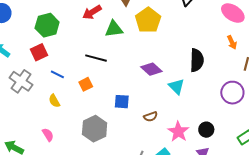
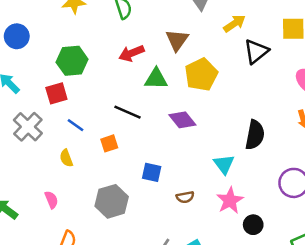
purple diamond: (151, 69) -> (182, 120), moved
pink star: (178, 132) -> (230, 200), moved

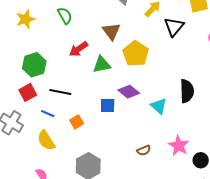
black line: (127, 112) -> (60, 92), moved
yellow semicircle: (66, 158) -> (46, 140), size x1.5
cyan triangle: (224, 164) -> (159, 106), moved
blue square: (152, 172) -> (108, 105), moved

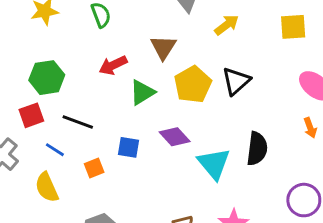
black triangle: (174, 27) -> (236, 81), moved
green triangle: (102, 65) -> (142, 92), turned -30
blue square: (108, 105) -> (129, 147), moved
cyan triangle: (159, 106) -> (214, 164), size x1.4

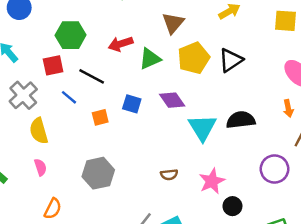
red arrow: (113, 65) -> (121, 44), moved
black semicircle: (257, 149) -> (241, 120), turned -112
yellow semicircle: (47, 187) -> (39, 131), moved

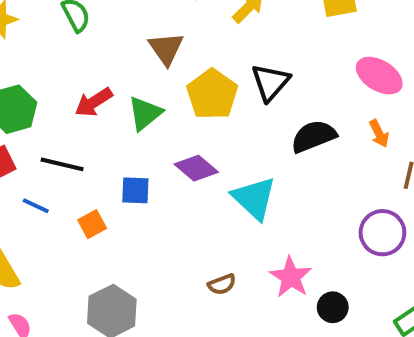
black semicircle: (241, 120) -> (314, 136), moved

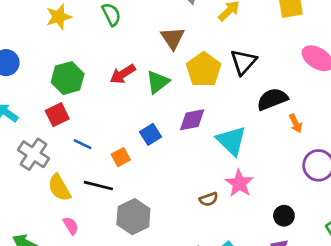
orange arrow: (379, 133) -> (296, 123), moved
black line: (62, 164) -> (98, 186), moved
purple diamond: (196, 168) -> (192, 120), turned -52
blue square: (135, 190) -> (150, 134), turned -35
pink star: (291, 277) -> (239, 183), moved

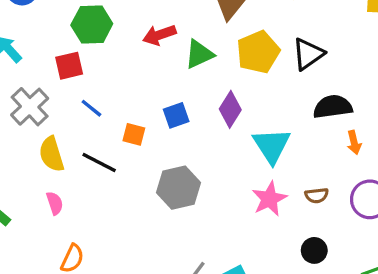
purple diamond: (192, 120) -> (230, 109), turned -60
orange square: (121, 157) -> (134, 134), turned 30
brown semicircle: (209, 199) -> (317, 195), moved
gray hexagon: (133, 217) -> (179, 188), moved

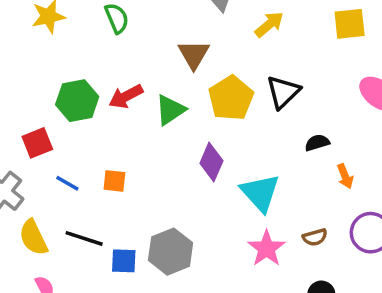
green hexagon: (92, 24) -> (77, 101), moved
black semicircle: (333, 107) -> (317, 143), size x0.6
blue square: (176, 115) -> (124, 261), moved, turned 30
orange square: (134, 134) -> (114, 181), moved

